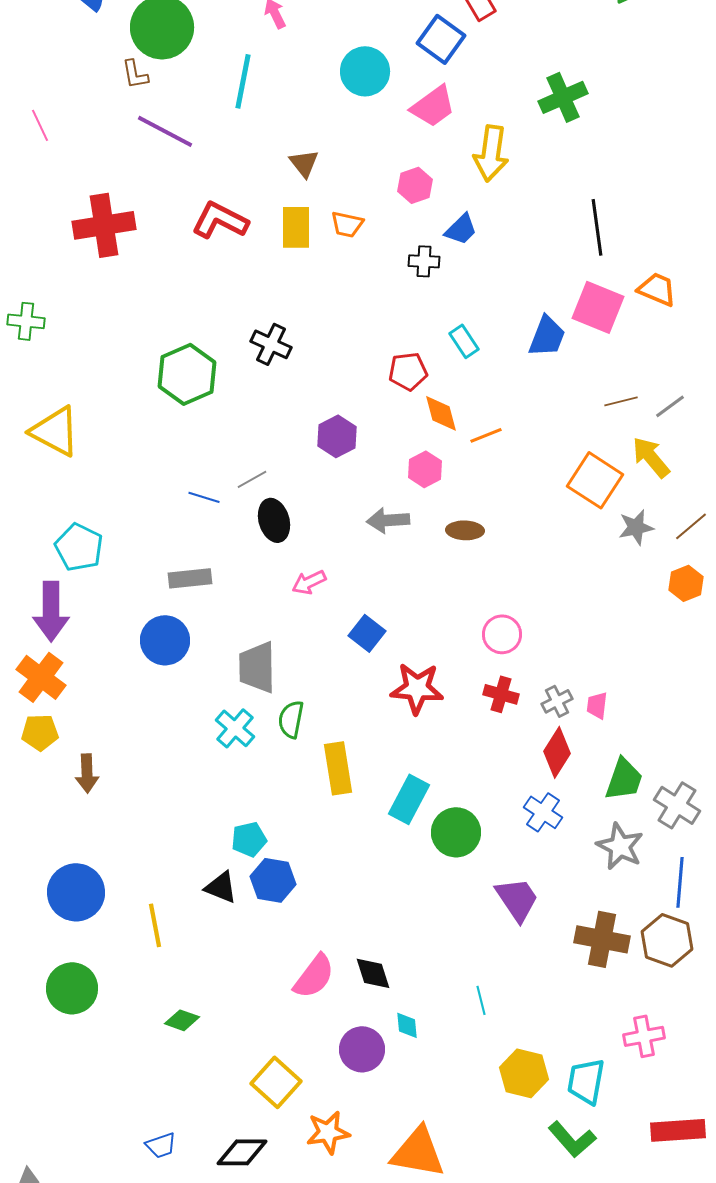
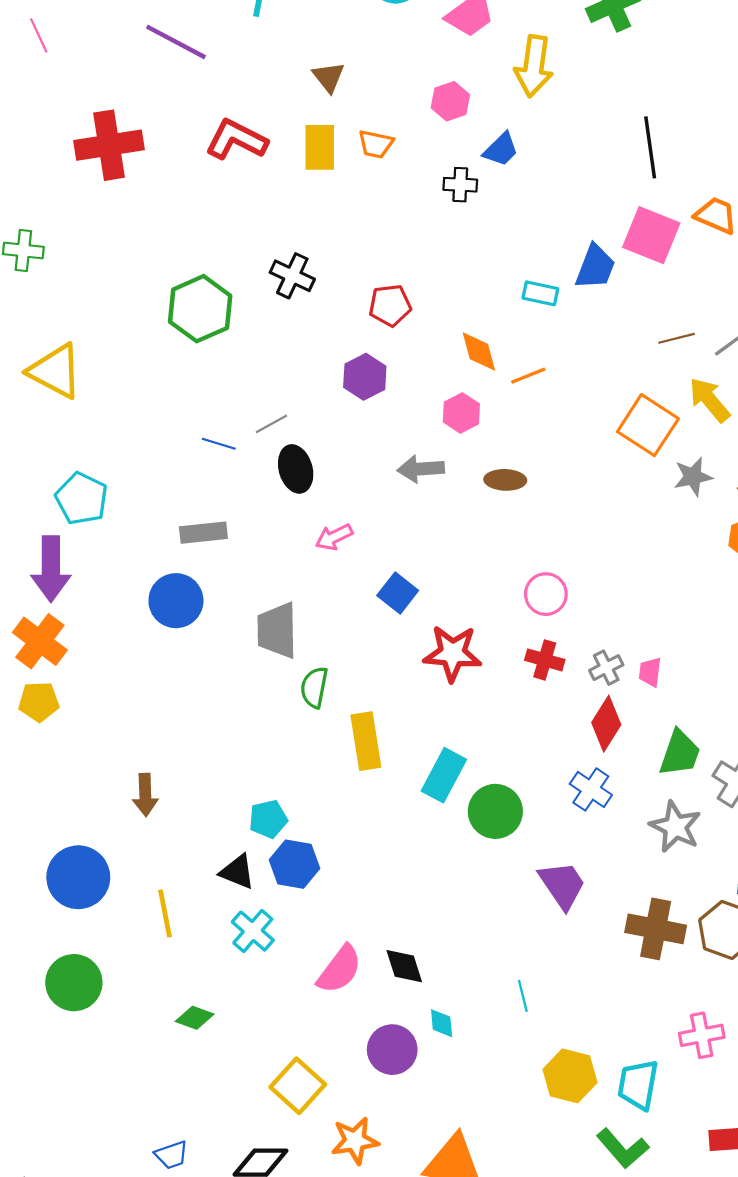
cyan rectangle: (464, 341) -> (540, 293), moved, turned -44
red pentagon: (408, 371) -> (390, 305), moved
cyan cross: (235, 728) -> (253, 931), moved
brown arrow: (87, 773) -> (145, 795), moved

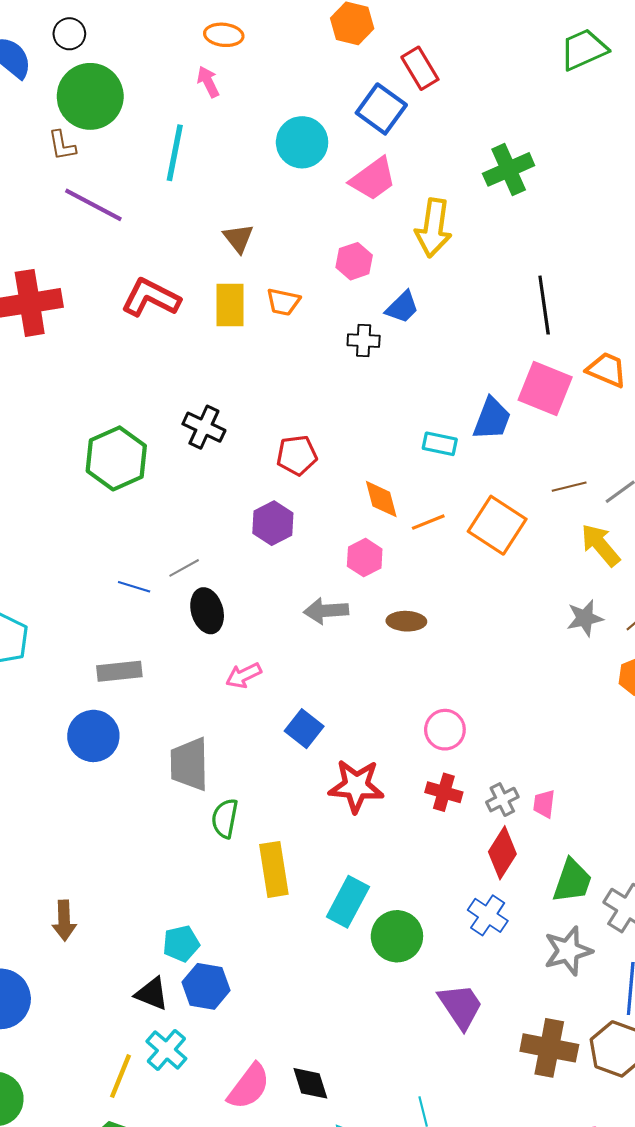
orange square: (648, 425) -> (497, 525), moved
gray star: (675, 827) -> (568, 951), turned 30
yellow line: (165, 913) -> (120, 1076), moved, turned 33

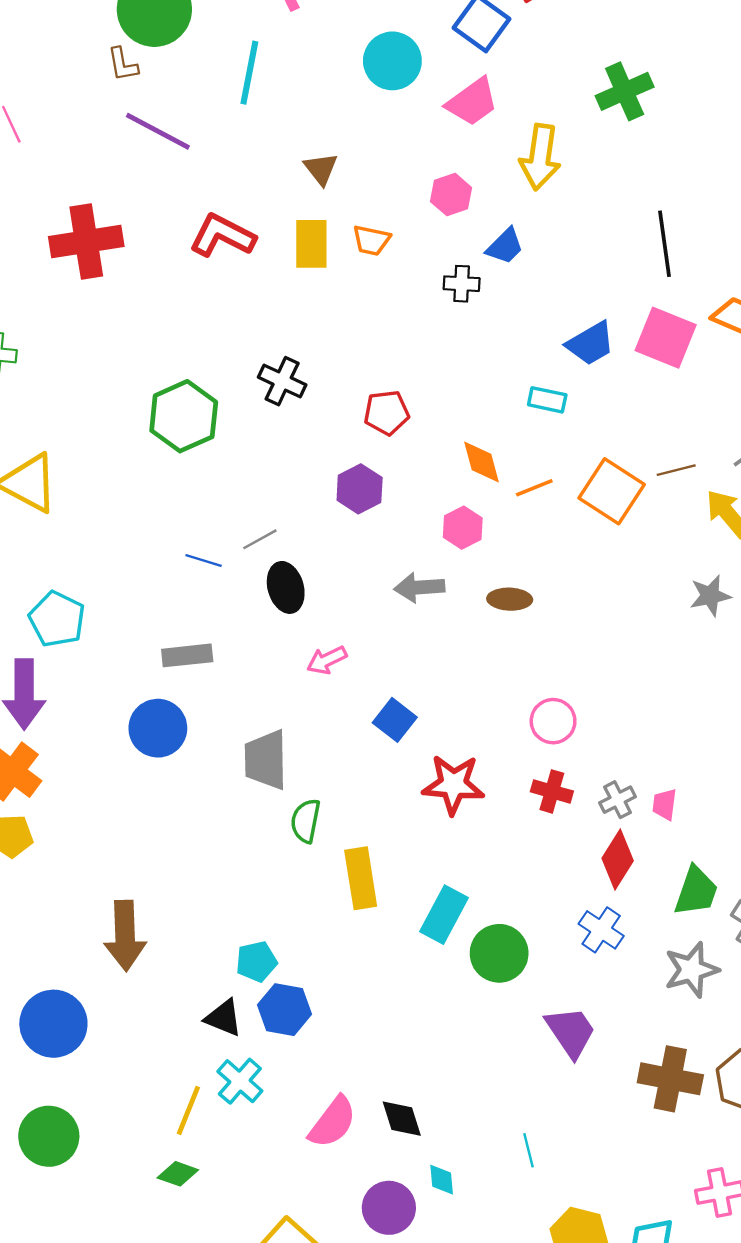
blue trapezoid: (492, 419) -> (591, 344), moved, turned 39
brown line: (569, 487) -> (676, 470), moved
brown arrow: (64, 921) -> (125, 936), size x1.5

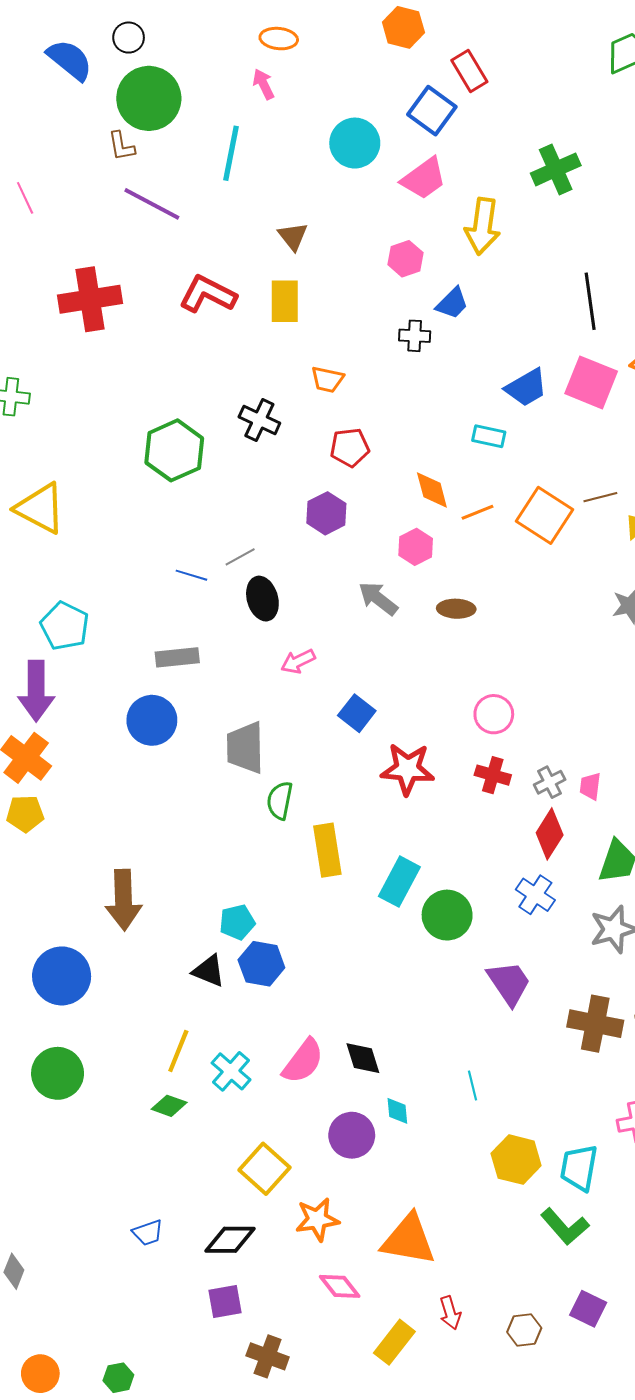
orange trapezoid: (371, 240) -> (327, 379), moved
gray arrow: (419, 587) -> (378, 599), turned 42
cyan cross: (240, 1081) -> (231, 1071), moved

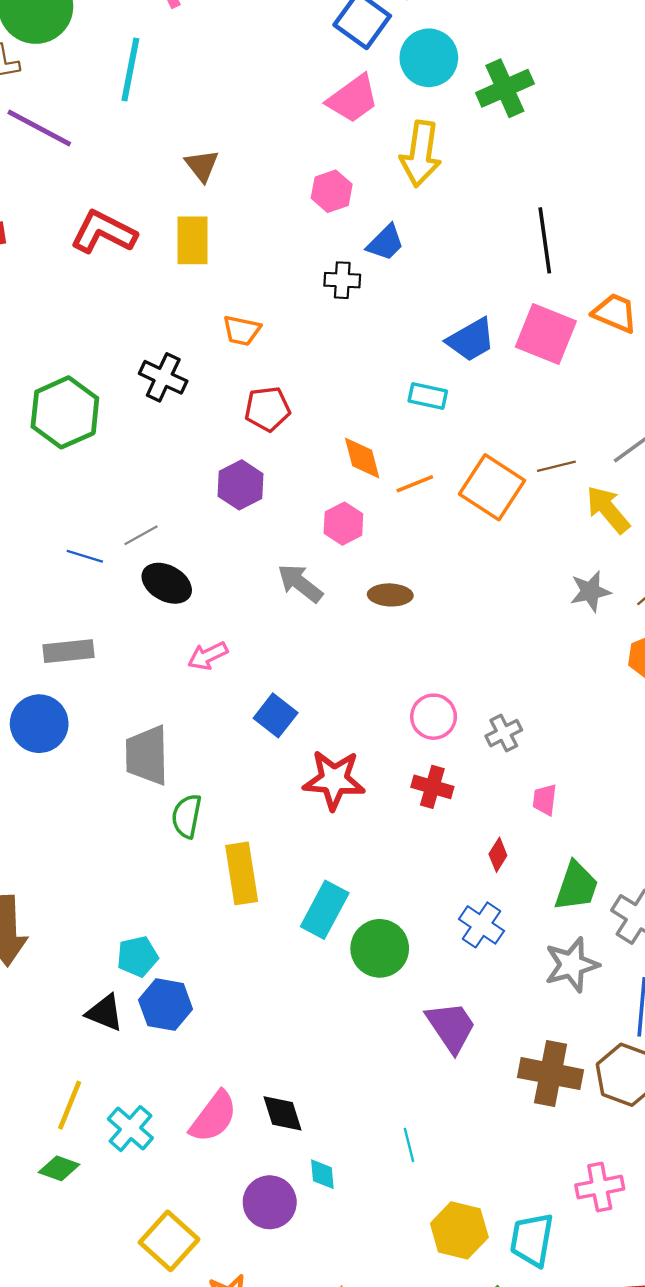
cyan circle: (355, 143) -> (429, 58), moved
black ellipse: (262, 599) -> (167, 583), turned -45
gray cross: (550, 782) -> (504, 733), moved
red diamond: (550, 834) -> (498, 855), size x0.6

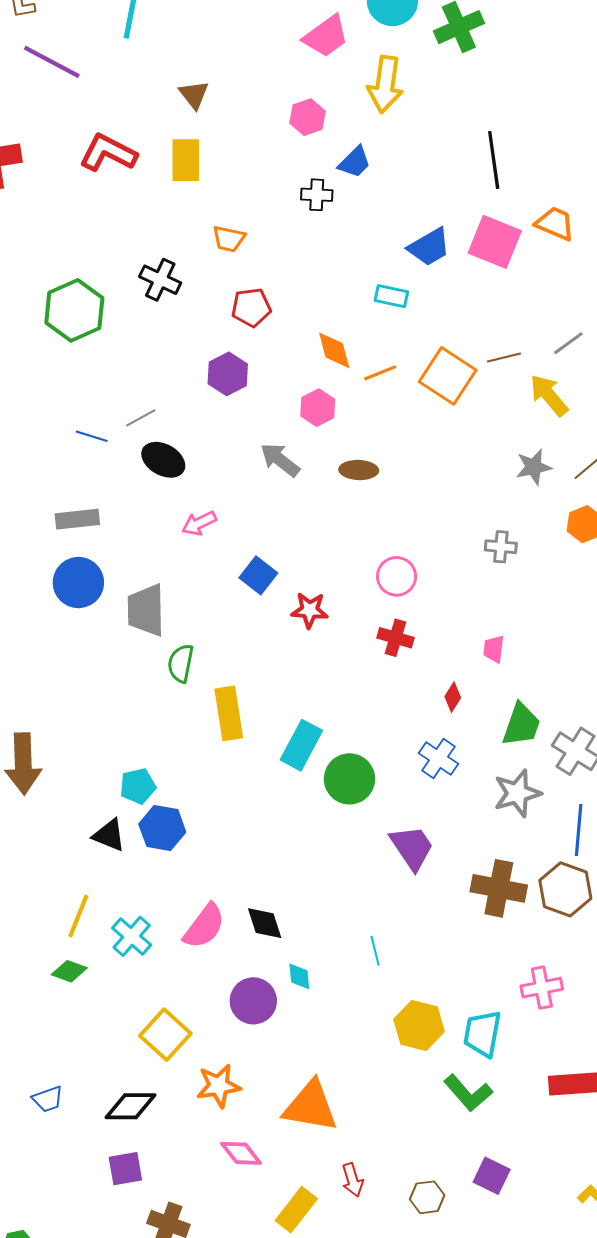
blue circle: (39, 724) -> (78, 583), moved
gray cross: (504, 733) -> (501, 547), moved, turned 32
red star: (334, 780) -> (310, 610), moved, size x0.7

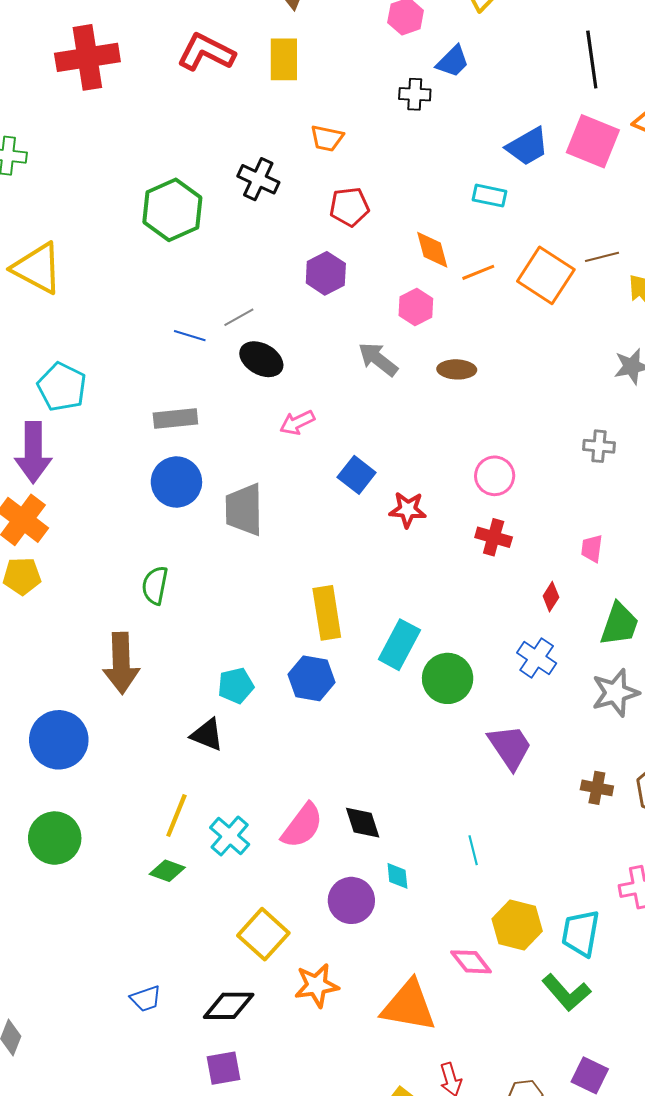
green semicircle: (181, 663) -> (155, 585), moved
blue hexagon: (162, 828) -> (311, 678), moved
brown cross: (499, 888) -> (597, 788), size x0.6
pink diamond: (241, 1153) -> (471, 962), moved

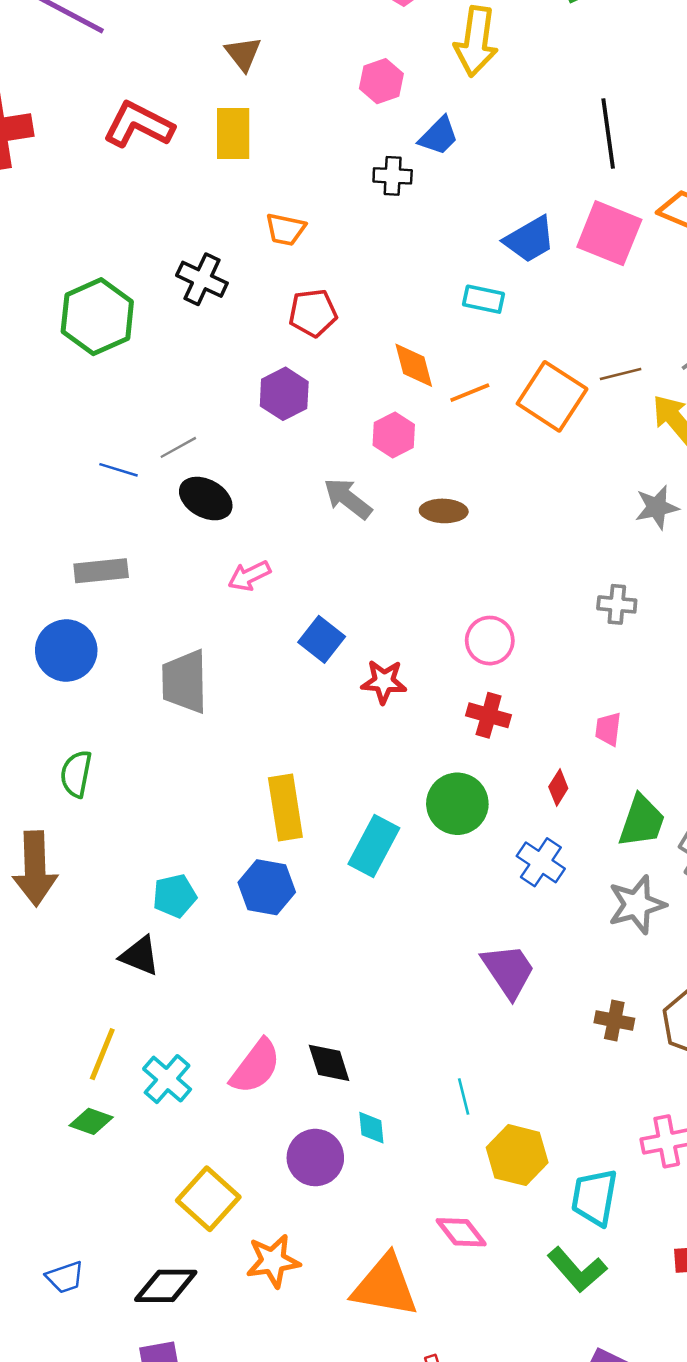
blue circle: (176, 482) -> (66, 651), moved
green circle: (448, 678) -> (457, 804), moved
yellow hexagon: (517, 925) -> (517, 1155), moved

